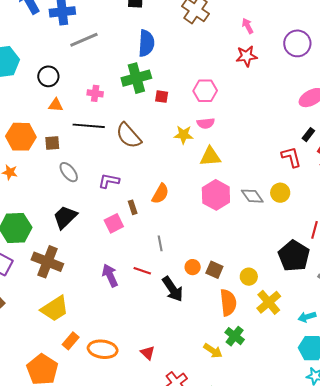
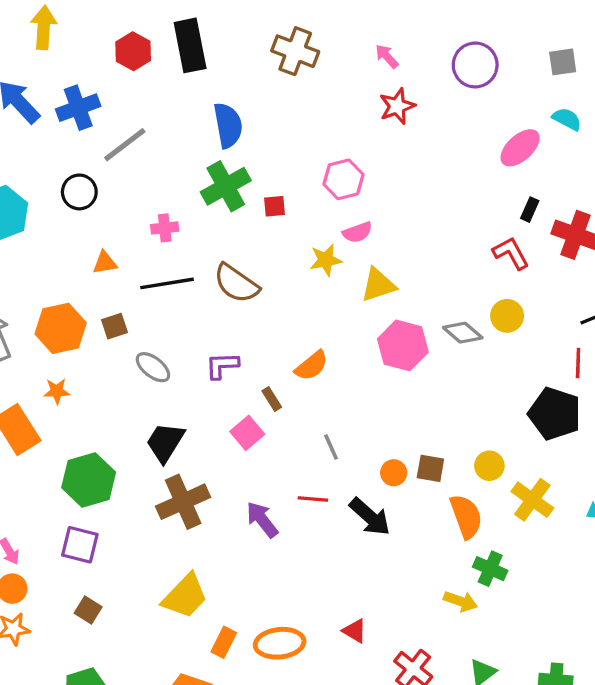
black circle: (48, 76) -> (79, 192), moved
orange semicircle: (160, 194) -> (312, 366), turned 35
brown cross: (47, 262) -> (183, 502), moved, turned -32

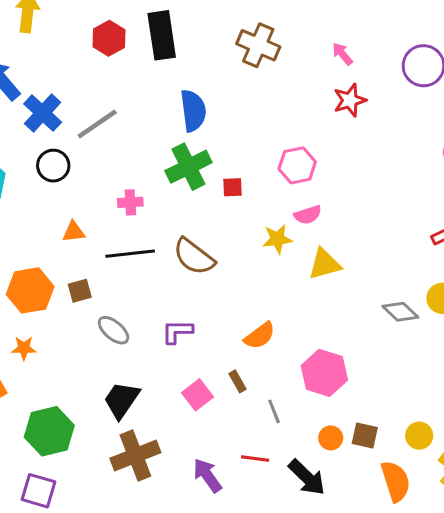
blue cross: (78, 108) -> (43, 113), moved, turned -30
pink hexagon: (403, 345) -> (324, 373), moved
brown rectangle: (272, 399) -> (238, 381), moved

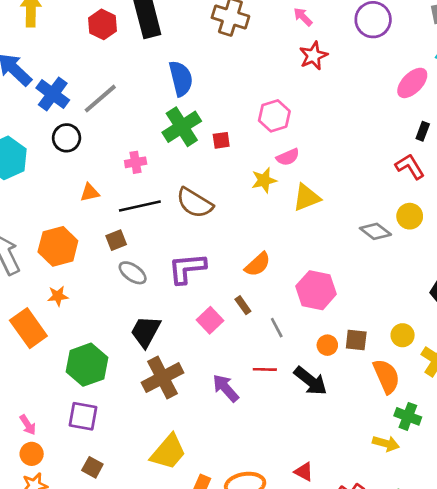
brown square: (80, 291) -> (116, 240), moved
purple L-shape: (177, 332) -> (187, 268), size x1.4

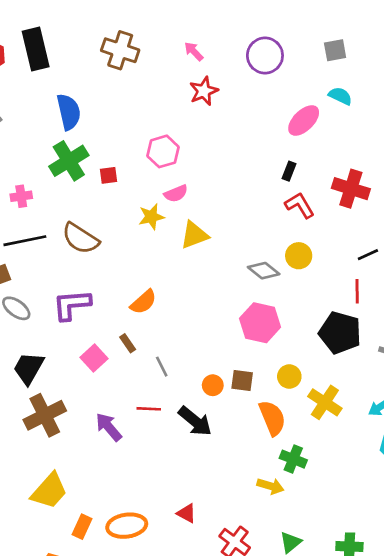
black rectangle: (423, 131) -> (289, 171), moved
pink hexagon: (316, 290) -> (260, 323), moved

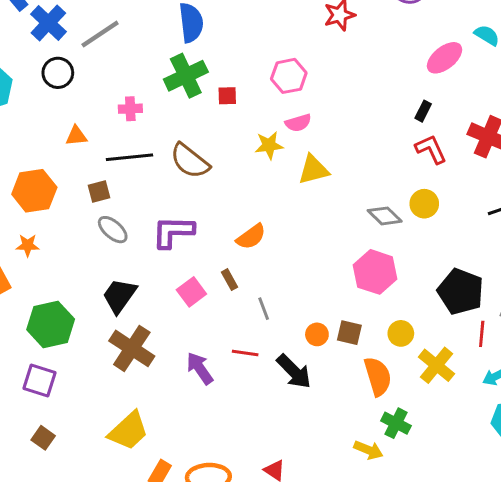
red line: (357, 291) -> (482, 334), moved
brown cross: (45, 415) -> (132, 348), turned -36

